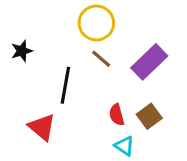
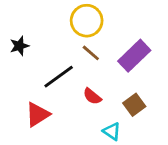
black line: (65, 85) -> (59, 77), turned 44
red semicircle: (117, 115) -> (92, 96), moved, turned -36
red triangle: (42, 127) -> (38, 115), turned 48

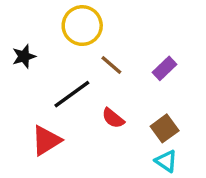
yellow circle: (87, 21) -> (82, 26), moved
purple rectangle: (134, 56) -> (165, 68), size x0.6
cyan triangle: (112, 131) -> (166, 161), moved

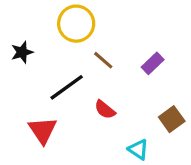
brown square: (165, 128) -> (172, 119), moved
red triangle: (46, 140) -> (43, 130), turned -32
cyan triangle: (166, 161) -> (138, 149), moved

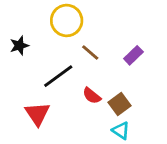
brown square: (172, 119) -> (119, 104), moved

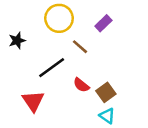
purple rectangle: (133, 55) -> (103, 23), moved

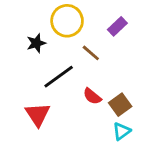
black star: (17, 41) -> (36, 43), moved
cyan triangle: (107, 116) -> (122, 131), turned 49

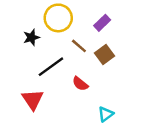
brown square: (120, 105) -> (104, 54), moved

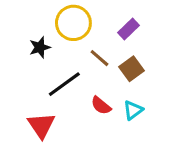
cyan triangle: (106, 114) -> (133, 110), moved

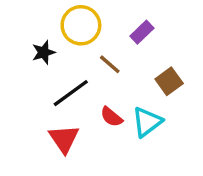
brown square: (132, 69) -> (169, 81), moved
cyan triangle: (133, 110) -> (147, 122), size x1.4
red triangle: (41, 125) -> (64, 139), moved

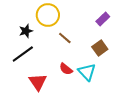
purple rectangle: (142, 32) -> (103, 19), moved
black line: (71, 93) -> (23, 54), moved
cyan triangle: (147, 122) -> (87, 72), turned -36

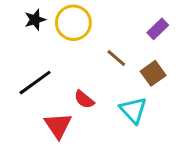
black star: (26, 31) -> (35, 20), moved
brown line: (65, 38) -> (116, 58), moved
red semicircle: (66, 69) -> (84, 99), moved

